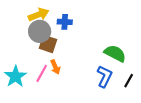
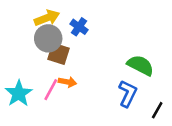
blue cross: (65, 22) -> (79, 27), turned 32
orange arrow: (55, 67) -> (67, 82), turned -56
black line: (129, 81) -> (157, 110), moved

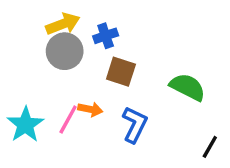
blue cross: (79, 27) -> (106, 36), turned 36
brown square: (58, 54) -> (121, 72), moved
blue L-shape: (128, 93) -> (135, 125), moved

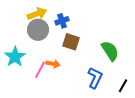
green semicircle: (188, 87) -> (110, 51), turned 30
cyan star: (25, 125) -> (15, 57), moved
blue L-shape: (135, 125) -> (95, 78), moved

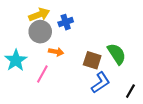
brown square: (71, 42) -> (92, 60), moved
orange arrow: (53, 64) -> (56, 52), moved
blue L-shape: (95, 78) -> (101, 83), turned 30

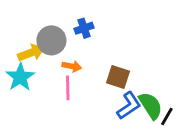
yellow arrow: (39, 15) -> (31, 53), moved
green semicircle: (117, 54) -> (151, 106), moved
pink line: (42, 74) -> (68, 88), moved, turned -30

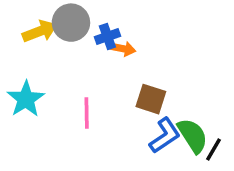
gray circle: (51, 40) -> (71, 23), moved
yellow arrow: (31, 53) -> (40, 31), moved
orange arrow: (72, 66) -> (123, 49), moved

